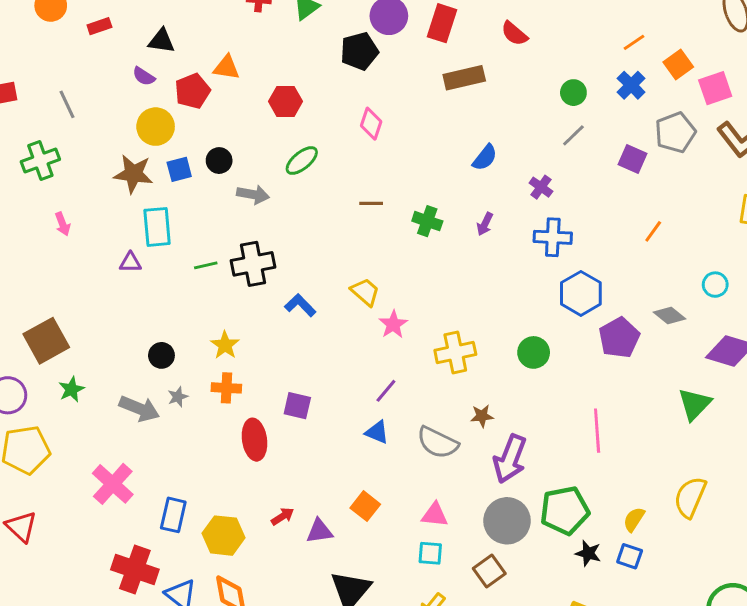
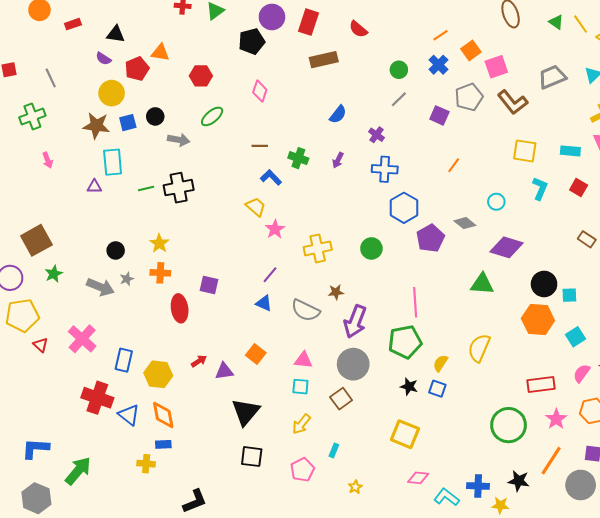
blue L-shape: (300, 305) -> (271, 177), moved
green triangle: (695, 404) -> (482, 284), turned 50
green pentagon: (565, 510) -> (405, 342), moved
red triangle: (21, 527) -> (41, 345), moved, size x0.7

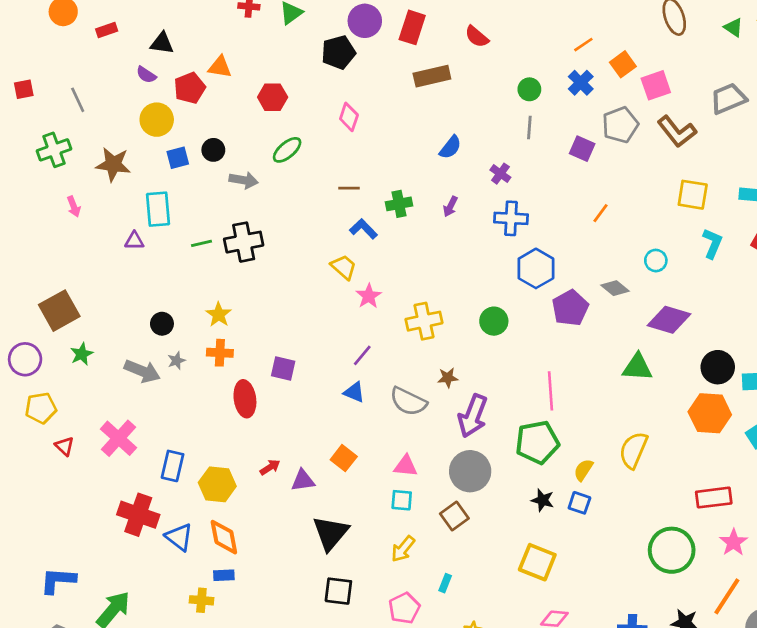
gray line: (399, 99) -> (529, 128), turned -42
brown star: (96, 126) -> (113, 164), moved
green cross: (298, 158) -> (399, 204), turned -30
yellow pentagon: (22, 315) -> (41, 408), size x0.7

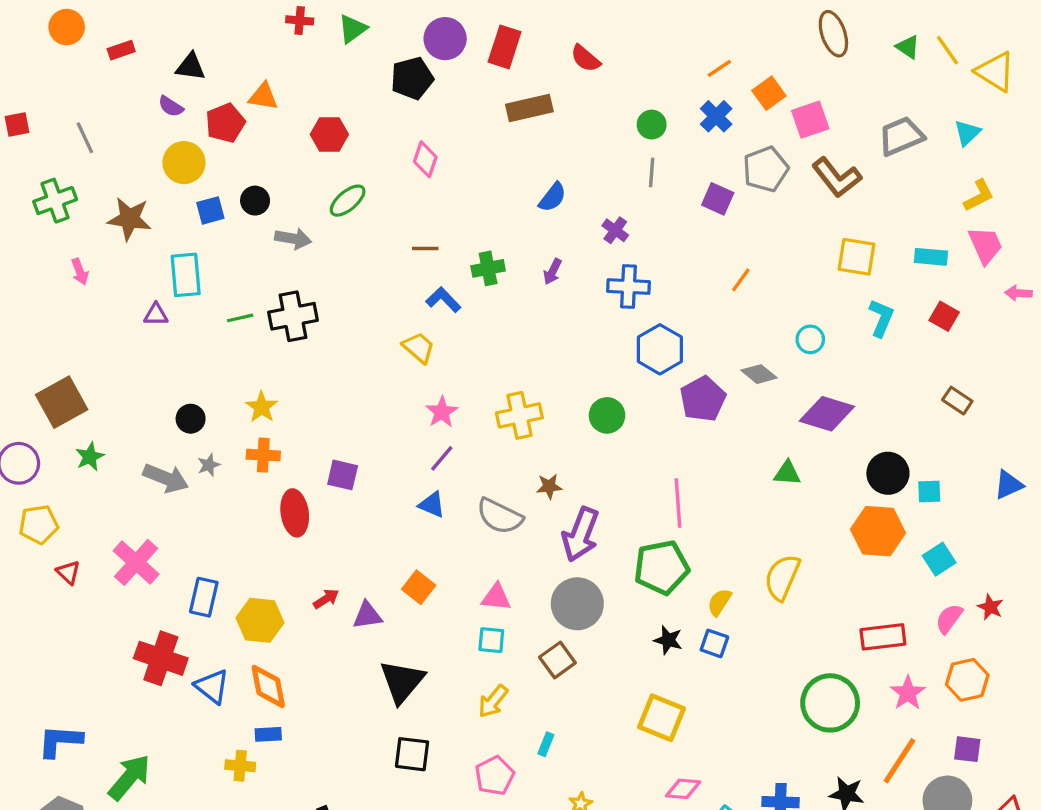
pink star: (369, 296) -> (442, 412), moved
green triangle: (637, 367) -> (787, 473), size x0.7

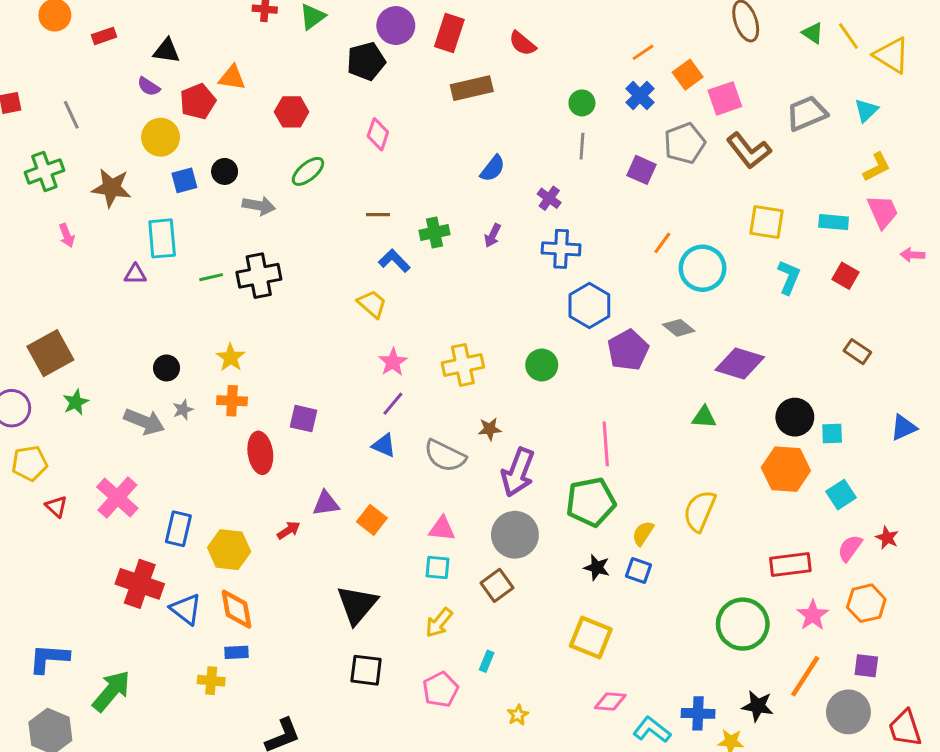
cyan circle: (810, 339) -> (703, 268), moved, size x1.8
purple triangle: (367, 615) -> (326, 503), moved

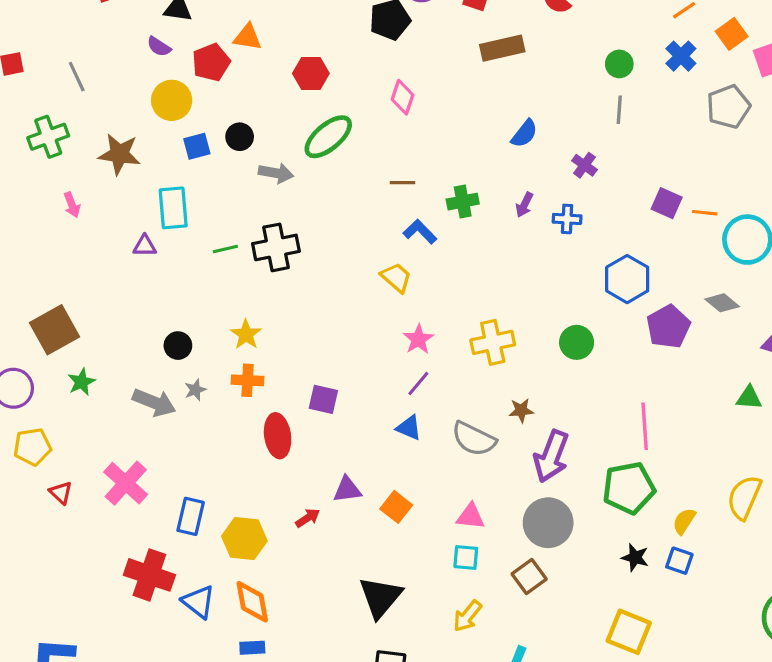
purple square: (641, 170) -> (667, 203), moved
green ellipse: (308, 171) -> (328, 137), size x1.4
orange line: (662, 243) -> (705, 213), turned 60
blue cross: (561, 249) -> (567, 219), moved, size x0.7

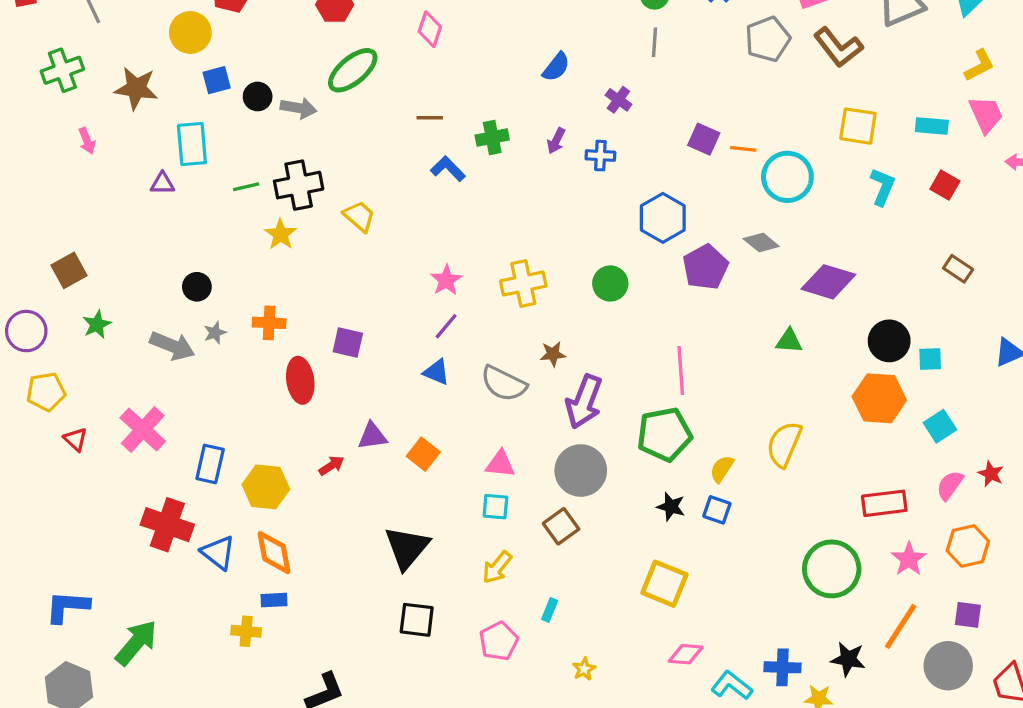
black circle: (240, 137) -> (258, 96), moved
yellow trapezoid: (396, 278) -> (359, 216), moved
brown square: (55, 330) -> (69, 270), size x0.7
yellow star: (246, 334) -> (281, 234), moved

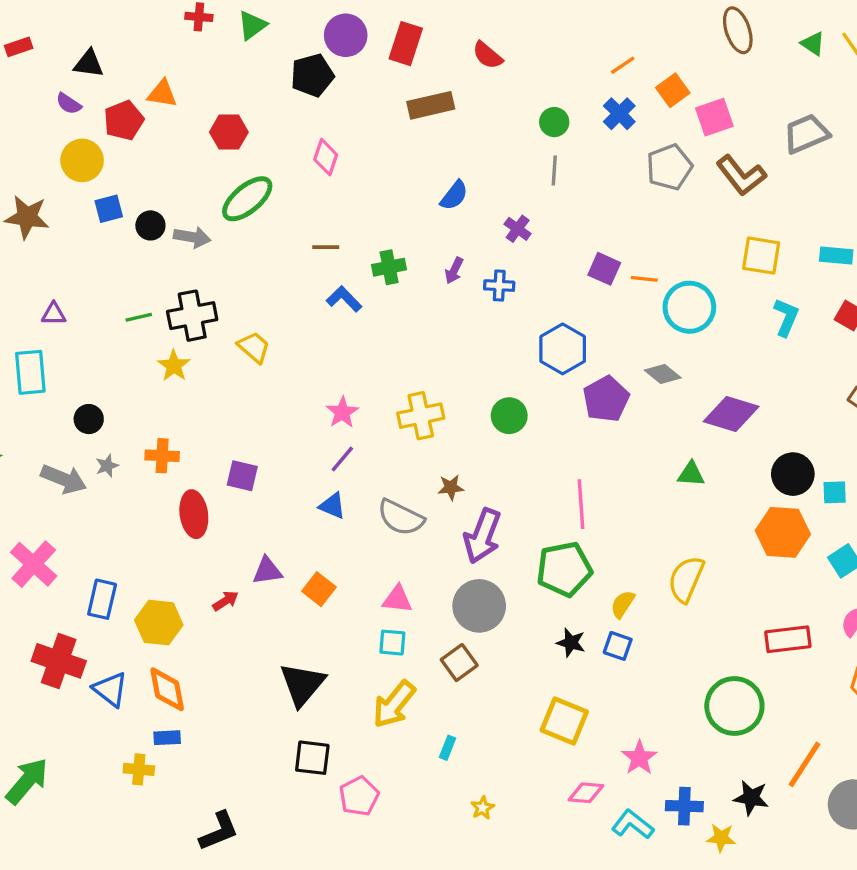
cyan rectangle: (192, 144) -> (30, 372), moved
pink star: (909, 559) -> (639, 758), moved
yellow arrow: (497, 567) -> (394, 704), size x1.4
pink pentagon: (499, 641) -> (359, 796), moved

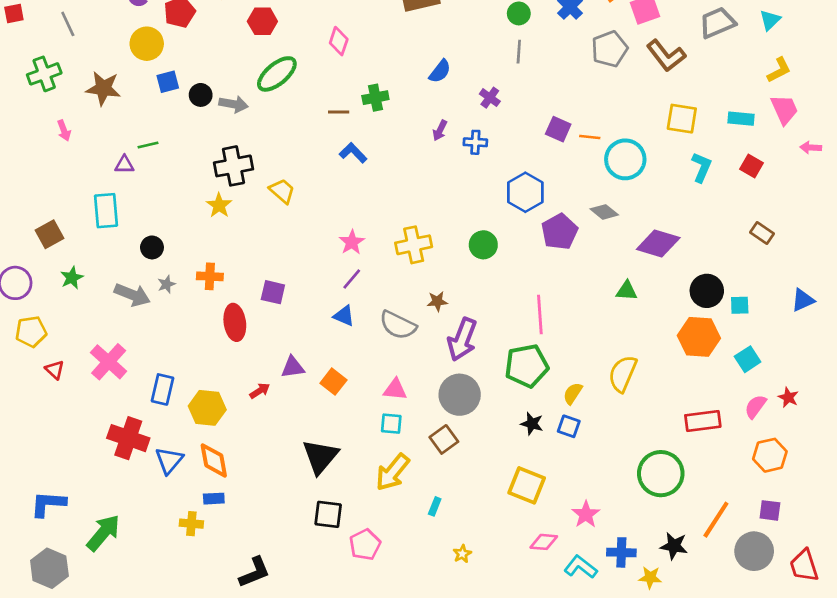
green cross: (389, 267) -> (375, 98), moved
green line: (139, 317) -> (148, 145), moved
blue triangle: (110, 689) -> (169, 460), turned 32

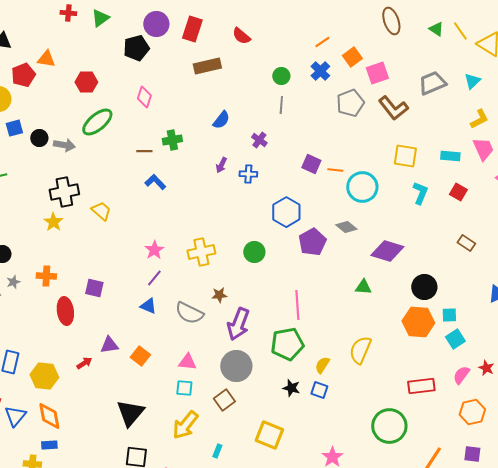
cyan square: (740, 305) -> (449, 315), moved
yellow square: (527, 485) -> (269, 435), moved

